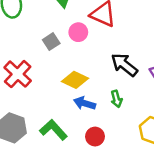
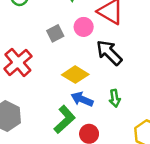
black arrow: (124, 65) -> (109, 53), moved
green L-shape: (53, 130) -> (65, 120), moved, turned 84

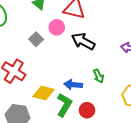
yellow diamond: (75, 75) -> (43, 93), moved

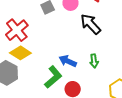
yellow diamond: (43, 93) -> (20, 53), moved

